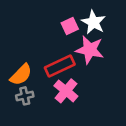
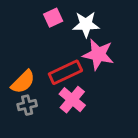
white star: (93, 22) -> (86, 24), moved, turned -30
pink square: (70, 26) -> (53, 18), moved

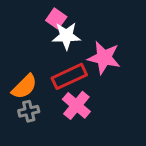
pink square: (53, 18) -> (56, 19), turned -30
white star: (86, 24) -> (66, 36), moved

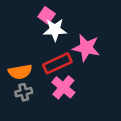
orange semicircle: (24, 87) -> (20, 72), turned 35

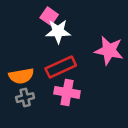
pink star: (86, 48) -> (109, 51), moved
pink cross: (63, 87) -> (67, 92), turned -30

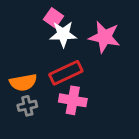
pink star: (109, 51) -> (104, 37), moved

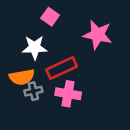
white star: (63, 34) -> (35, 48), moved
gray cross: (27, 106) -> (33, 91), moved

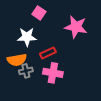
red rectangle: (62, 68) -> (48, 53), size x0.7

